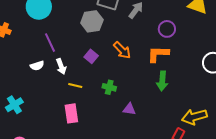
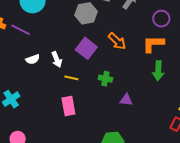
purple line: (50, 43) -> (21, 30), moved, turned -36
purple square: (91, 56) -> (86, 48), size x1.5

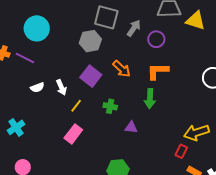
purple circle: (161, 19) -> (156, 39), moved
green arrow: (158, 71) -> (150, 99), moved
yellow line: (71, 78) -> (76, 106), turned -64
pink rectangle: (68, 106) -> (73, 134), turned 48

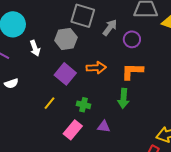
orange arrow: (122, 69) -> (96, 68), turned -48
white arrow: (61, 87) -> (35, 48), moved
pink rectangle: (73, 134) -> (73, 130), moved

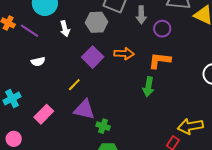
gray arrow: (110, 28) -> (141, 15), turned 138
green cross: (84, 105) -> (103, 126), moved
purple triangle: (104, 127) -> (84, 110), moved, size x1.6
pink rectangle: (73, 130) -> (44, 114), moved

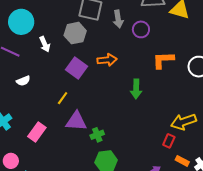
orange L-shape: (160, 61) -> (163, 60), moved
green cross: (103, 126) -> (97, 135), turned -32

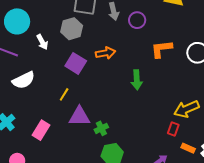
white semicircle: (23, 81) -> (24, 80), size x1.6

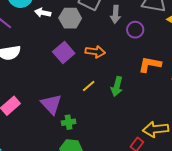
white arrow: (42, 42) -> (43, 13), moved, turned 112
yellow line: (64, 94) -> (89, 86), moved
purple triangle: (79, 116) -> (51, 104), turned 30

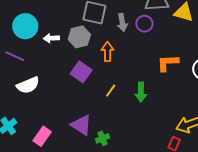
purple circle: (135, 30) -> (144, 24), moved
orange arrow: (95, 52) -> (108, 52), moved, turned -84
yellow line: (89, 86) -> (111, 91), moved

